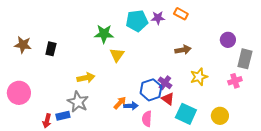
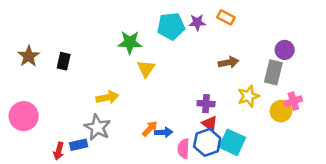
brown star: (23, 45) -> (29, 56), turned 30
gray rectangle: (245, 59) -> (273, 72), moved
purple cross: (165, 83) -> (206, 104), turned -32
blue hexagon: (151, 90) -> (207, 142), moved
yellow circle: (220, 116) -> (281, 111), moved

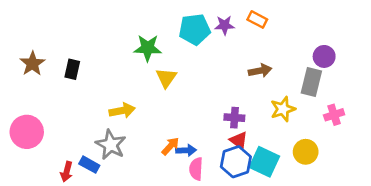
yellow circle: (281, 111) -> (306, 152), moved
blue rectangle: (79, 145) -> (89, 165), turned 42
pink semicircle: (184, 149) -> (196, 169), moved

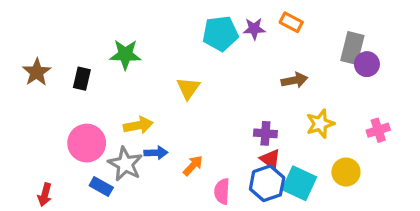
green star: (148, 48) -> (125, 54), moved
gray rectangle: (311, 82) -> (352, 48), moved
pink circle: (27, 132) -> (87, 143), moved
blue arrow: (186, 150) -> (156, 153), moved
red arrow: (67, 172) -> (45, 195), moved

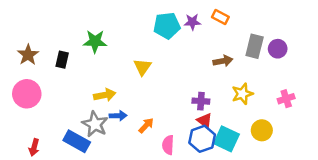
gray rectangle: (352, 48) -> (255, 46), moved
pink circle: (87, 143) -> (27, 94), moved
blue rectangle: (101, 187) -> (77, 141), size x1.5

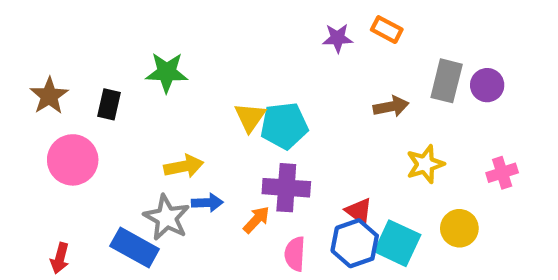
cyan pentagon: (167, 26) -> (284, 126), moved
pink circle: (27, 94) -> (73, 160), moved
purple cross: (201, 101) -> (286, 188), moved, size x1.5

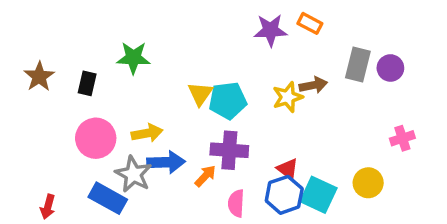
purple star: (338, 38) -> (270, 30), size x1.4
pink circle: (73, 160) -> (96, 138), moved
yellow star: (425, 164) -> (288, 97), moved
blue arrow: (207, 203) -> (166, 162), size x1.5

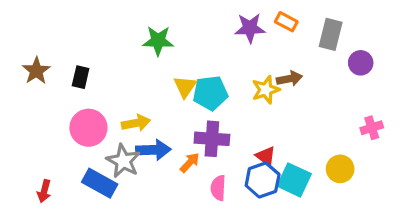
green star: (133, 58) -> (158, 41), moved
gray rectangle: (358, 65) -> (331, 34), moved

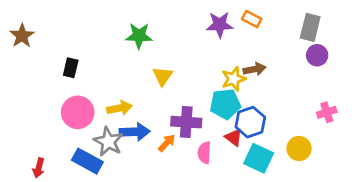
gray rectangle: (331, 34) -> (310, 27), moved
brown star: (36, 71) -> (22, 36), moved
cyan pentagon: (210, 93) -> (225, 104), moved
blue hexagon: (263, 180) -> (250, 122), moved
pink semicircle: (218, 188) -> (204, 153), moved

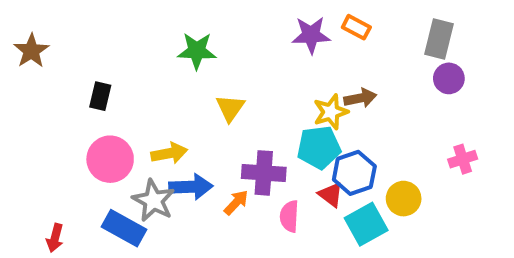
yellow circle: (299, 149) -> (404, 199), moved
cyan square: (259, 158) -> (366, 224), turned 36

